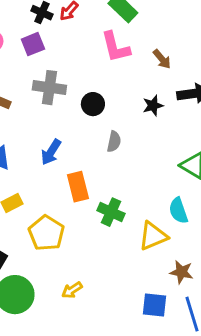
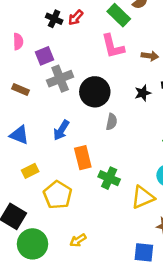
purple square: (33, 44) -> (44, 56), moved
brown arrow: (162, 59) -> (150, 56), turned -42
gray cross: (49, 88) -> (60, 79), turned -30
black circle: (93, 104) -> (95, 92), size x1.6

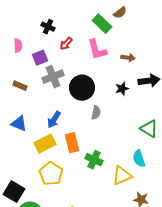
red arrow: (76, 18) -> (66, 44), moved
yellow rectangle: (30, 171) -> (45, 144), moved, size x1.5

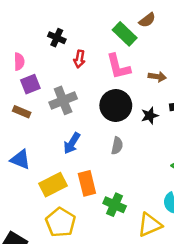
red arrow: (66, 44) -> (79, 59), turned -32
purple square: (40, 58) -> (30, 84), moved
black circle: (82, 88) -> (116, 105), moved
blue arrow: (54, 120) -> (72, 143), moved

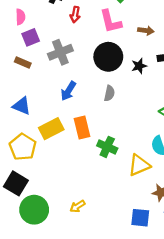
yellow pentagon: (61, 222) -> (23, 147), moved

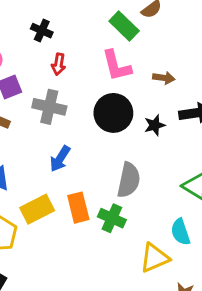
red arrow: (75, 15) -> (58, 64), moved
gray cross: (60, 52) -> (49, 107), turned 35
gray semicircle: (109, 93) -> (129, 180), moved, size x1.6
green cross: (107, 147) -> (112, 218), moved

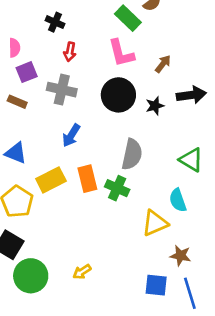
brown arrow: (164, 78) -> (163, 64), turned -60

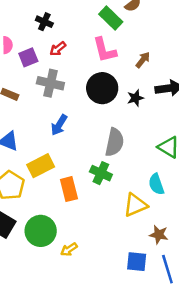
red arrow: (70, 52) -> (58, 49), turned 42
purple square: (27, 72) -> (28, 57), moved
orange rectangle: (87, 179) -> (69, 189), moved
green circle: (31, 276) -> (41, 231), moved

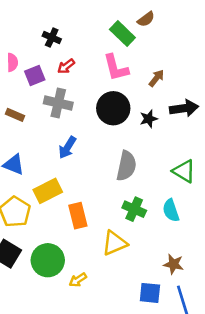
green cross: (101, 173) -> (134, 209), moved
yellow triangle: (135, 205) -> (115, 243), moved

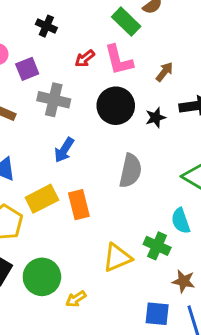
red arrow: (66, 66) -> (85, 58), moved
green cross: (134, 209) -> (157, 246), moved
orange rectangle: (78, 216) -> (79, 205), moved

